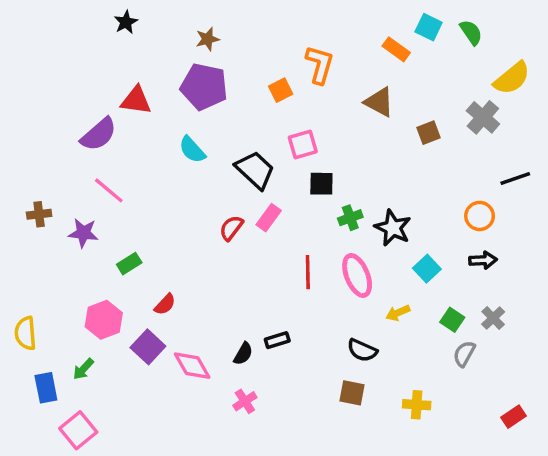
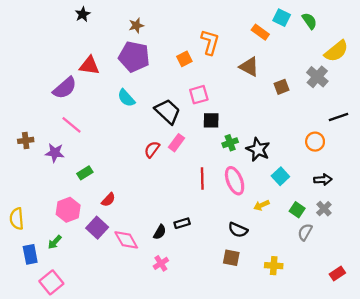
black arrow: (483, 260) -> (323, 180), moved

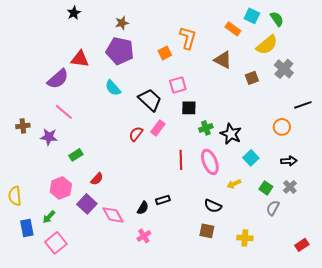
yellow semicircle: (336, 51) -> (267, 45), moved
pink square: (51, 282) -> (56, 243), moved

